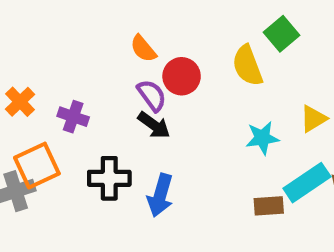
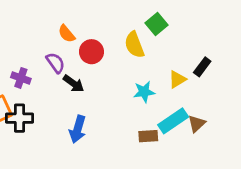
purple semicircle: (152, 95) -> (56, 63), moved
black cross: (109, 178) -> (20, 118), moved

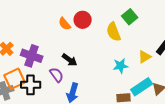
red circle: (91, 52) -> (83, 20), moved
purple semicircle: (56, 63) -> (57, 75), moved
purple cross: (21, 78) -> (32, 56), size x1.5

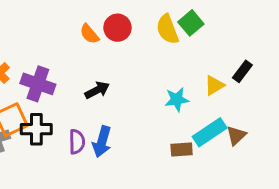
yellow semicircle: (114, 32) -> (167, 29), moved
black arrow: (70, 60) -> (97, 90), turned -63
purple semicircle: (57, 75) -> (77, 142), moved, turned 35

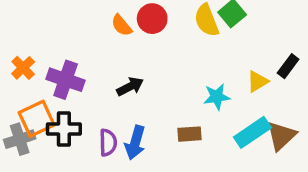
brown triangle: (236, 135) -> (281, 136), size x1.4
brown rectangle: (182, 149) -> (190, 134), moved

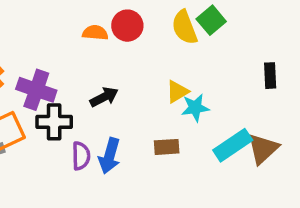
orange semicircle: (122, 25) -> (95, 33), turned 135
black rectangle: (288, 66) -> (270, 76), turned -40
yellow triangle: (258, 81) -> (177, 92), moved
black cross: (64, 129) -> (54, 122), moved

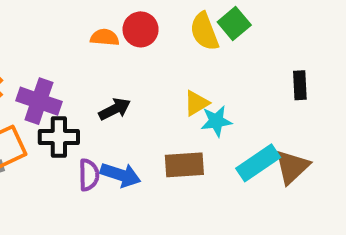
brown rectangle: (167, 147) -> (184, 165), size x1.4
blue arrow: (110, 156) -> (121, 175), turned -88

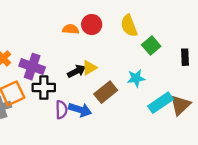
green square: (234, 23) -> (151, 46), moved
yellow triangle: (196, 103) -> (89, 68), moved
brown rectangle: (184, 165) -> (106, 92), moved, turned -35

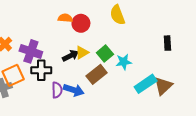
red circle: (92, 25) -> (81, 23), moved
green square: (151, 46) -> (105, 54), moved

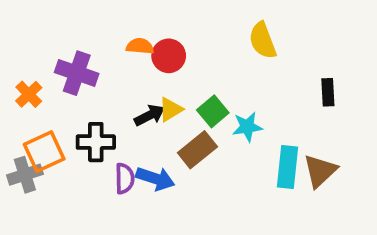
yellow semicircle: (117, 15) -> (263, 41), moved
purple cross: (31, 51) -> (77, 73), moved
cyan rectangle: (146, 84) -> (288, 167), turned -50

